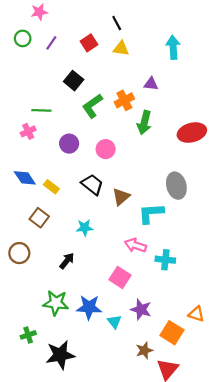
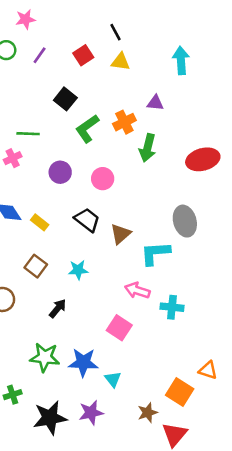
brown square: (39, 218) -> (36, 266), moved
purple star: (141, 309) -> (91, 413), moved, turned -30

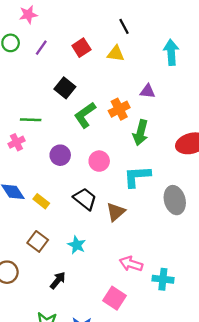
black line: (115, 32) -> (124, 26), moved
cyan L-shape: (155, 253) -> (137, 176), moved
cyan star: (78, 270) -> (77, 245), turned 30

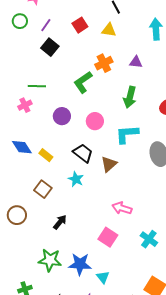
black square: (65, 88) -> (50, 47), moved
orange cross: (119, 109) -> (104, 63), moved
cyan star: (77, 245) -> (76, 179), moved
cyan cross: (163, 279) -> (149, 239), moved, turned 30

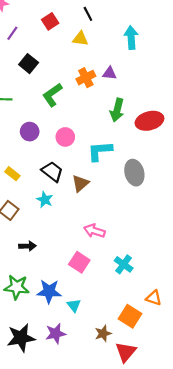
red square: (80, 25) -> (50, 21), moved
black square: (50, 47) -> (29, 64), moved
orange cross: (104, 63) -> (86, 78), moved
green arrow: (130, 97) -> (117, 110), moved
black arrow: (60, 222) -> (27, 246), turned 49

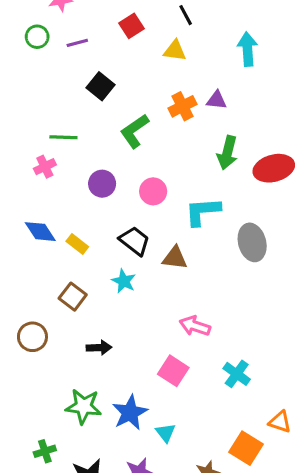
purple line: (12, 33) -> (77, 43), turned 40
brown triangle: (80, 183) -> (175, 258), turned 48
blue star: (49, 291) -> (130, 413), turned -30

